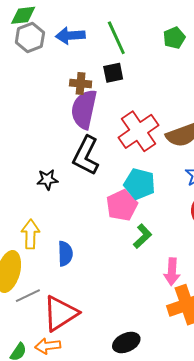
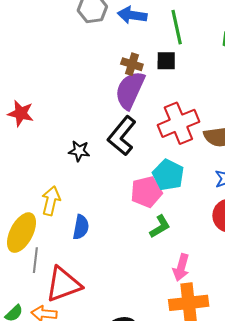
gray line: (28, 296) -> (35, 260), turned -70

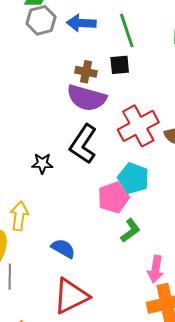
purple semicircle: (130, 90) -> (87, 98), turned -93
blue semicircle: (81, 227) -> (63, 248), moved, turned -65
red triangle: (63, 284) -> (71, 296), moved

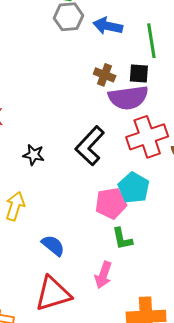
purple semicircle: (87, 98) -> (128, 98), moved, turned -33
black star: (42, 163) -> (34, 155), moved
green L-shape: (130, 231) -> (122, 239), turned 105
pink arrow: (156, 269) -> (103, 275), moved

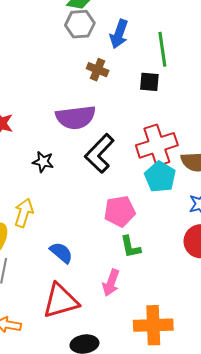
blue arrow: (108, 26) -> (119, 34), turned -84
brown cross: (105, 75) -> (98, 70), moved
purple semicircle: (128, 98) -> (76, 117), moved
cyan pentagon: (134, 188) -> (160, 177), moved

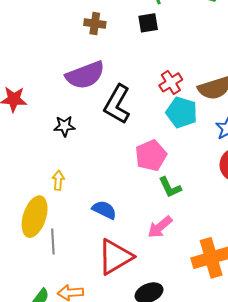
red cross: (157, 145) -> (171, 82), size x0.6
yellow arrow: (24, 213) -> (58, 180), size x0.7
pink arrow: (111, 283) -> (160, 227), turned 44

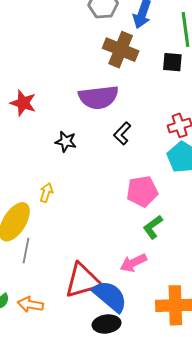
brown cross: (95, 23) -> (121, 50), size x1.6
black L-shape: (117, 104) -> (122, 133), size x0.6
green L-shape: (170, 187) -> (153, 227), turned 65
blue semicircle: (104, 210) -> (110, 296), moved, size x1.5

